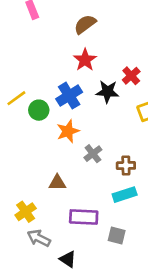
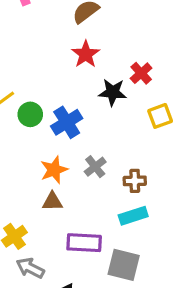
blue cross: (69, 96) -> (67, 122), moved
orange star: (68, 131) -> (54, 170), moved
gray square: (117, 235) -> (124, 265), size x1.5

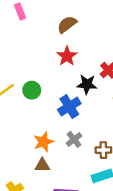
green circle: (30, 114) -> (32, 90), moved
blue cross: (67, 122) -> (69, 107), moved

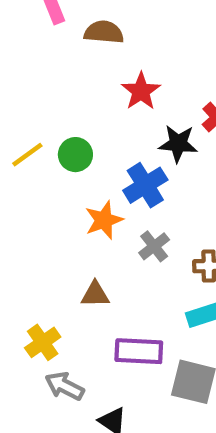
brown semicircle: (67, 24) -> (104, 32), moved, turned 42
orange star: (43, 142) -> (104, 220), moved

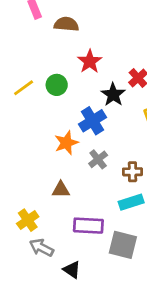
black star: (178, 144) -> (113, 95), turned 30
yellow line: (27, 155) -> (24, 88), moved
green circle: (75, 155) -> (57, 85), moved

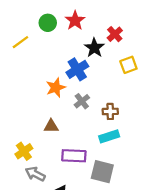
green circle: (57, 85) -> (48, 23), moved

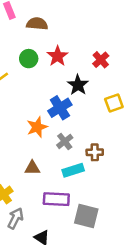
red cross: (115, 34) -> (101, 60), moved
cyan rectangle: (109, 136) -> (73, 170), moved
gray arrow: (35, 174) -> (15, 218), turned 90

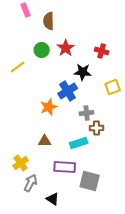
brown semicircle: (37, 24) -> (49, 21), turned -96
red cross: (101, 60) -> (102, 51), turned -32
black star: (78, 85) -> (83, 72), turned -30
gray cross: (65, 141) -> (87, 113), moved, turned 32

